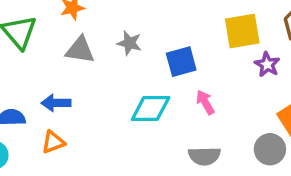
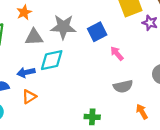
gray star: (129, 43) -> (63, 27), size x1.6
cyan diamond: (151, 108) -> (52, 60), moved

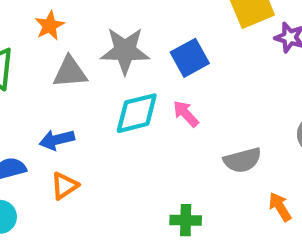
pink arrow: (117, 53) -> (186, 114), moved
cyan diamond: (52, 60) -> (137, 113), moved

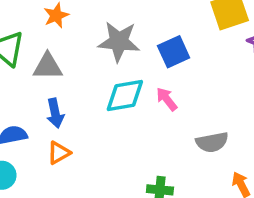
gray triangle: (70, 72) -> (48, 67), moved
blue arrow: (57, 140) -> (55, 113), turned -92

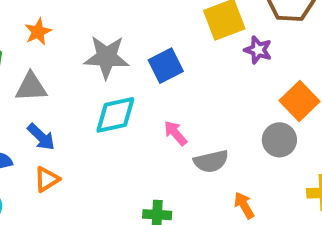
pink arrow: (167, 99) -> (175, 133), moved
blue arrow: (55, 113) -> (41, 137), turned -32

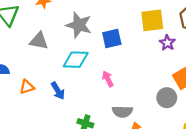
gray triangle: (31, 87) -> (39, 41), moved
blue arrow: (41, 137) -> (58, 91), moved
gray semicircle: (211, 161) -> (122, 112), moved

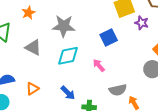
blue square: (112, 39) -> (109, 38), moved
gray triangle: (39, 41) -> (33, 47), turned 30
blue arrow: (58, 91) -> (68, 93), moved

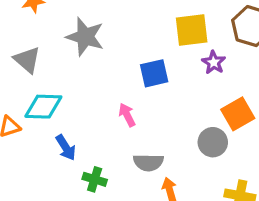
cyan diamond: (68, 56) -> (43, 107), moved

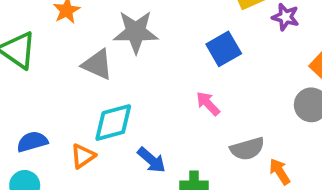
gray triangle: (27, 60) -> (97, 64), moved

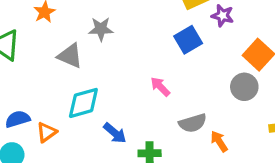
gray star: (136, 32) -> (101, 29), size x0.7
blue square: (224, 49) -> (188, 40), moved
orange triangle: (83, 156) -> (47, 132), moved

